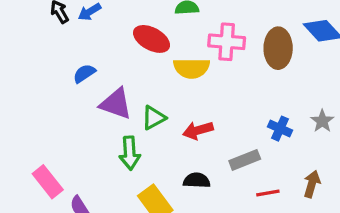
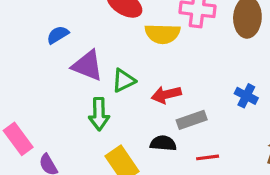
gray rectangle: (245, 160) -> (192, 120), moved
red line: (268, 193) -> (208, 157), moved

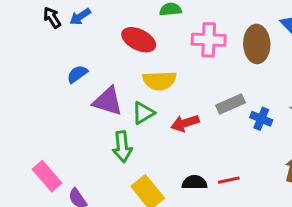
yellow semicircle: (162, 34) -> (160, 81), moved
gray rectangle: (192, 120) -> (231, 104), moved
black semicircle: (163, 143) -> (195, 182), moved

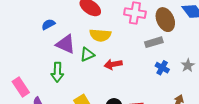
brown ellipse: (257, 44) -> (165, 20), turned -30
gray rectangle: (231, 104) -> (154, 42), moved
green arrow: (122, 147) -> (57, 72), moved

